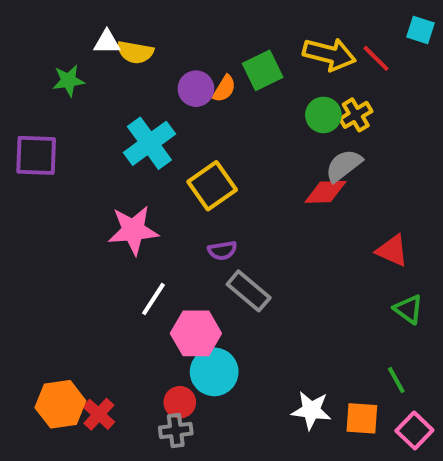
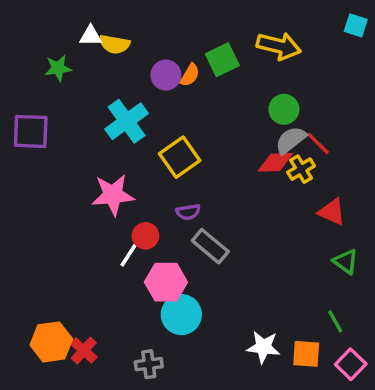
red line: (376, 58) -> (318, 143), moved
green circle: (323, 115) -> (284, 109), moved
yellow cross: (356, 115) -> (301, 169), moved
red circle: (180, 402) -> (145, 236), moved

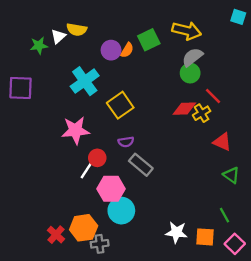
white triangle: (91, 36) -> (58, 36), moved, turned -42
gray semicircle: (291, 140) -> (192, 57), moved
orange hexagon: (51, 342) -> (84, 228), moved

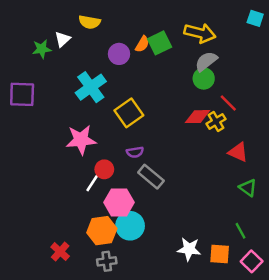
yellow semicircle: (77, 30) -> (90, 22), moved
orange semicircle: (127, 50) -> (142, 44), moved
orange hexagon: (84, 228) -> (102, 231), moved

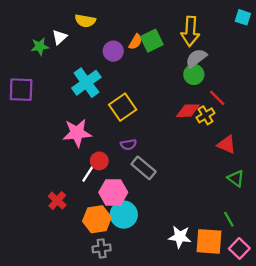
yellow arrow: (200, 33) -> (190, 31), turned 80
red cross: (60, 252) -> (57, 201), moved
orange square: (220, 254) -> (209, 241), size x1.4

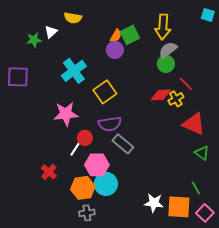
purple circle: (113, 51) -> (115, 50), moved
purple semicircle: (128, 145) -> (110, 124), size x1.6
red triangle: (227, 145) -> (194, 124), size x1.4

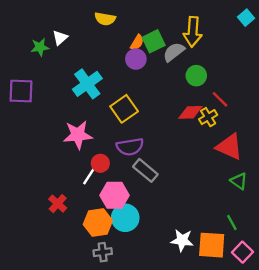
cyan square: (208, 15) -> (246, 18), turned 32
yellow semicircle: (73, 18) -> (105, 19), moved
gray semicircle: (168, 50) -> (174, 52), moved

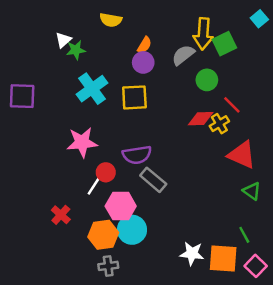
green square: (154, 41) -> (224, 44), moved
green star: (40, 47) -> (76, 50), moved
yellow square: (124, 109) -> (134, 97), moved, turned 32

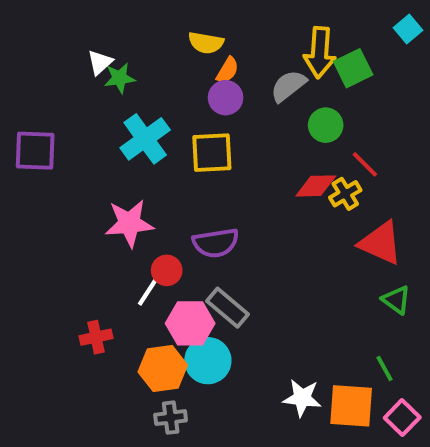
yellow semicircle: (111, 20) -> (206, 43), moved
gray rectangle: (153, 180) -> (228, 308), moved
red cross: (61, 215) -> (96, 337), turned 36

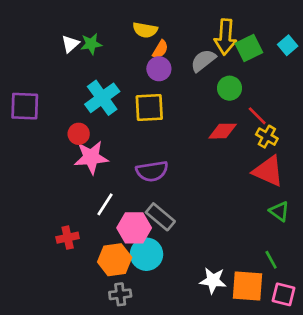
cyan square: (408, 29) -> (288, 45), moved
green star: (120, 78) -> (91, 44), moved
yellow cross: (345, 194) -> (267, 137), moved, turned -30
red circle: (167, 270) -> (79, 134), moved
pink square: (402, 418) -> (283, 294), turned -30

